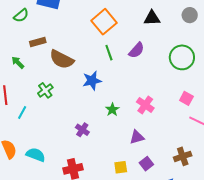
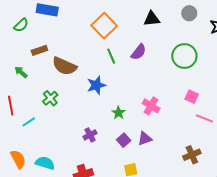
cyan line: (22, 113) -> (29, 122), turned 32
purple cross: (82, 130) -> (90, 135), turned 32
purple square: (146, 164) -> (124, 140), moved

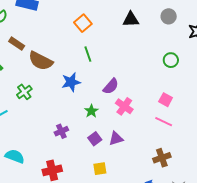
orange square: (104, 26) -> (83, 23), size x0.7
brown rectangle: (39, 50) -> (17, 44), turned 49
purple semicircle: (139, 52) -> (111, 86), moved
green circle: (184, 56) -> (171, 60), moved, size x0.6
pink line: (204, 118) -> (164, 122), moved

